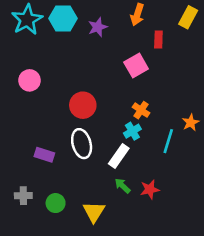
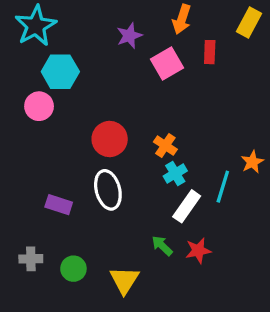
cyan hexagon: (63, 18) -> (60, 72), moved
pink square: (136, 66) -> (167, 64), moved
orange cross: (141, 110) -> (165, 146), moved
white rectangle: (119, 156) -> (187, 206), moved

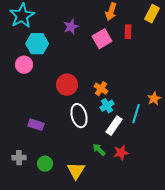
purple star: (129, 36) -> (71, 27), moved
white ellipse: (108, 190) -> (79, 116), moved

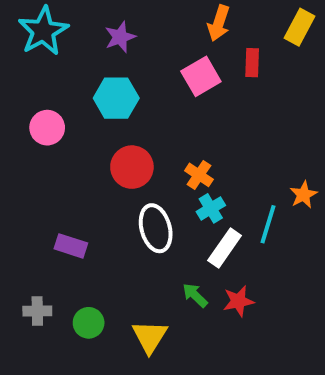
purple star: (71, 27) -> (120, 37), moved
cyan hexagon: (37, 44) -> (116, 98), moved

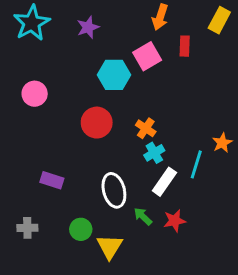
cyan hexagon: (116, 98) -> (114, 75), moved
white ellipse: (156, 228) -> (114, 190), moved
green circle: (89, 323) -> (81, 229), moved

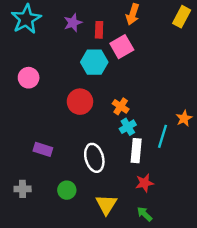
red rectangle: (185, 46) -> (99, 30), moved
white rectangle: (164, 182) -> (136, 151), turned -30
green arrow: (143, 216) -> (145, 214), moved
yellow triangle: (110, 247) -> (106, 204), moved

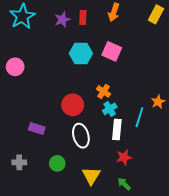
red rectangle: (99, 30) -> (83, 17), moved
pink square: (122, 47) -> (112, 51), moved, turned -36
pink circle: (29, 78) -> (15, 67), moved
red circle: (80, 102) -> (73, 105), moved

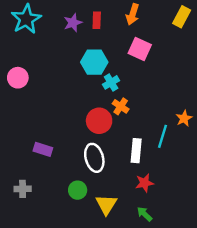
pink square: (112, 51) -> (140, 49), moved
red circle: (73, 105) -> (99, 121), moved
cyan cross: (110, 109) -> (111, 82), moved
green circle: (57, 163) -> (78, 190), moved

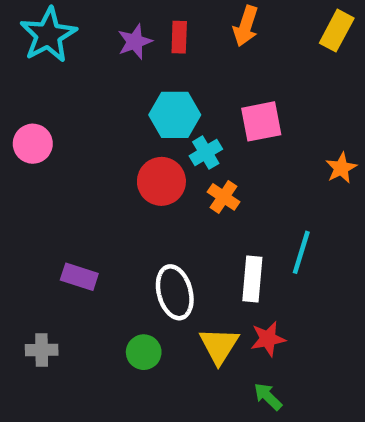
pink square: (140, 49) -> (261, 121), moved, turned -35
orange star: (184, 118) -> (341, 168), moved
red circle: (99, 121) -> (161, 181), moved
yellow triangle: (106, 204) -> (219, 346), moved

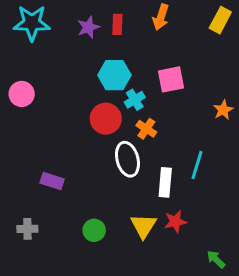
cyan star: (48, 35) -> (32, 23), turned 30
white ellipse: (175, 292) -> (127, 159), moved
green arrow: (268, 397) -> (216, 259), moved

